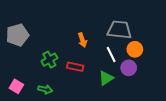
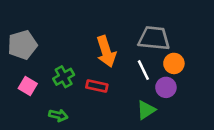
orange arrow: (82, 40) -> (106, 51), size x1.6
green triangle: (106, 78) -> (146, 110), moved
pink square: (16, 86) -> (28, 86), moved

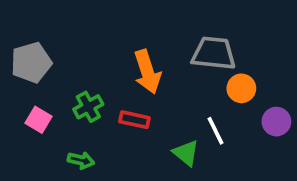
white line: (143, 70) -> (216, 131), moved
purple circle: (166, 87) -> (276, 122), moved
green triangle: (146, 110) -> (186, 153), moved, turned -48

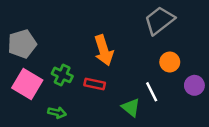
gray trapezoid: (214, 53) -> (159, 21), moved, turned -44
green cross: (88, 107) -> (62, 75), turned -36
pink square: (39, 120) -> (27, 84), size x1.6

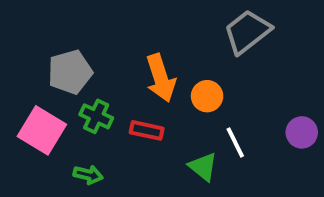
gray pentagon: (22, 44) -> (70, 72), moved
orange circle: (170, 62) -> (207, 96), moved

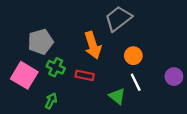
gray trapezoid: (247, 32) -> (118, 19), moved
orange circle: (207, 96) -> (133, 56), moved
green arrow: (88, 175) -> (51, 101), turned -77

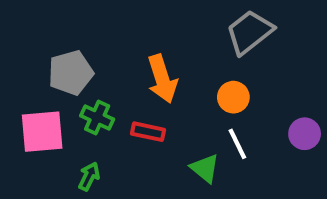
gray trapezoid: (118, 19) -> (250, 32), moved
pink square: (24, 75) -> (42, 132), turned -36

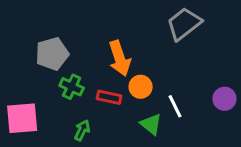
orange circle: (233, 97) -> (141, 87), moved
pink square: (42, 132) -> (22, 118), moved
green arrow: (89, 176) -> (82, 130), moved

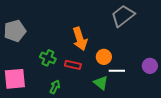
gray pentagon: (52, 54) -> (15, 31), moved
orange circle: (141, 87) -> (104, 57), moved
white line: (175, 106) -> (117, 71), turned -63

